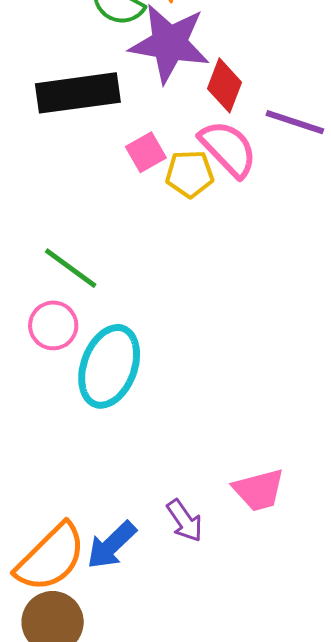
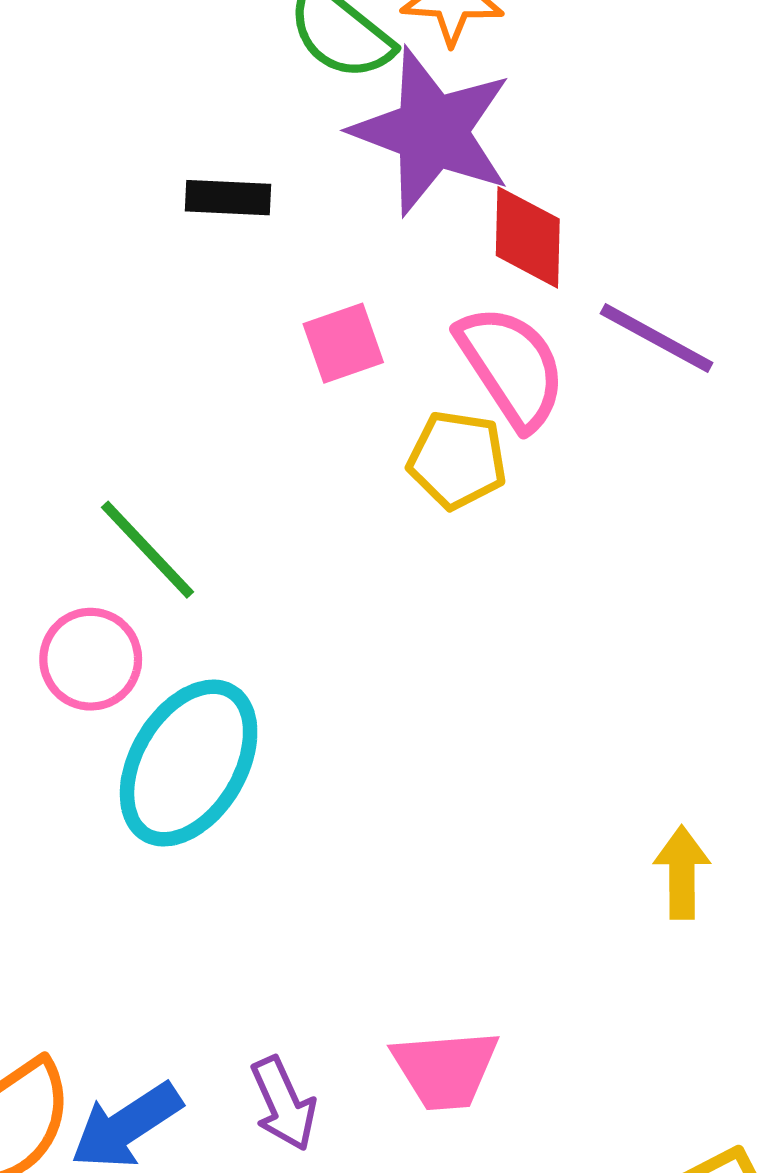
red diamond: (224, 85) -> (528, 237), turned -30
black rectangle: (78, 93) -> (228, 198), size x0.5
yellow pentagon: (190, 174) -> (457, 460), moved

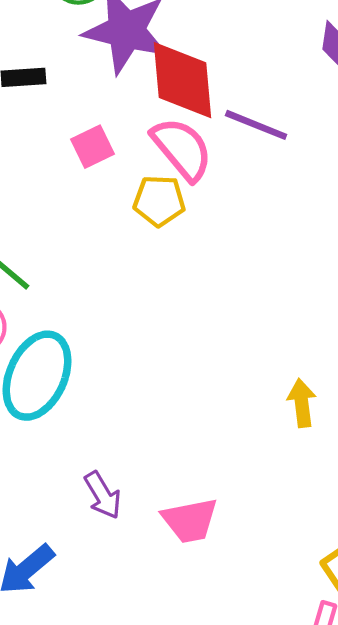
red diamond: (528, 237) -> (183, 80), size x1.5
purple arrow: (284, 1104) -> (103, 495), moved

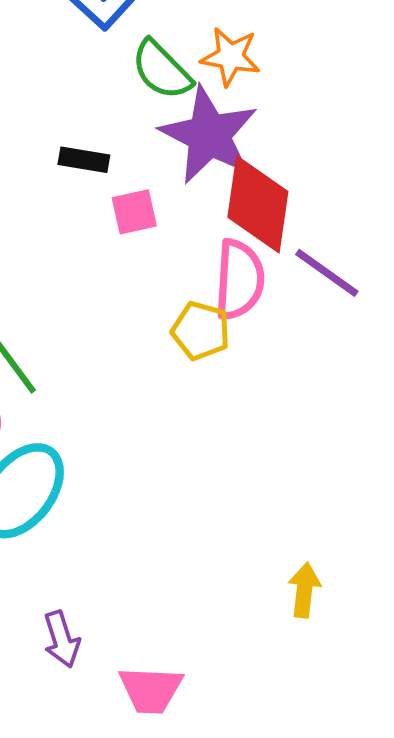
pink square: (92, 147) -> (134, 212), moved
pink semicircle: (182, 149) -> (239, 280), turned 30

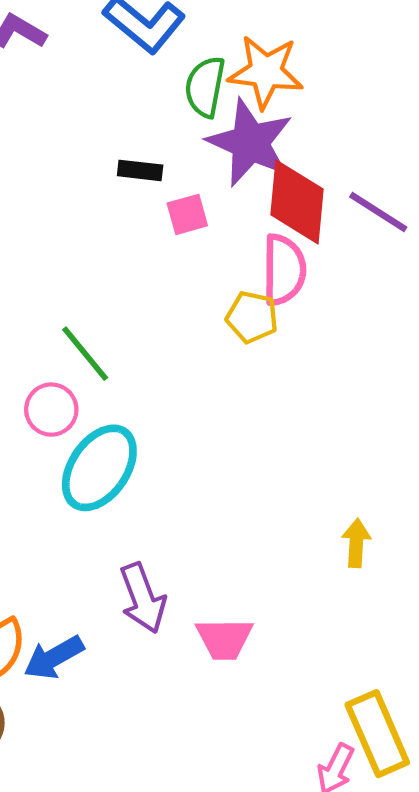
orange star: (231, 57) -> (266, 72), size x1.4
green semicircle: (162, 70) -> (205, 87), turned 58
purple line: (327, 273) -> (378, 212), moved
purple arrow: (62, 639) -> (143, 598), size x1.4

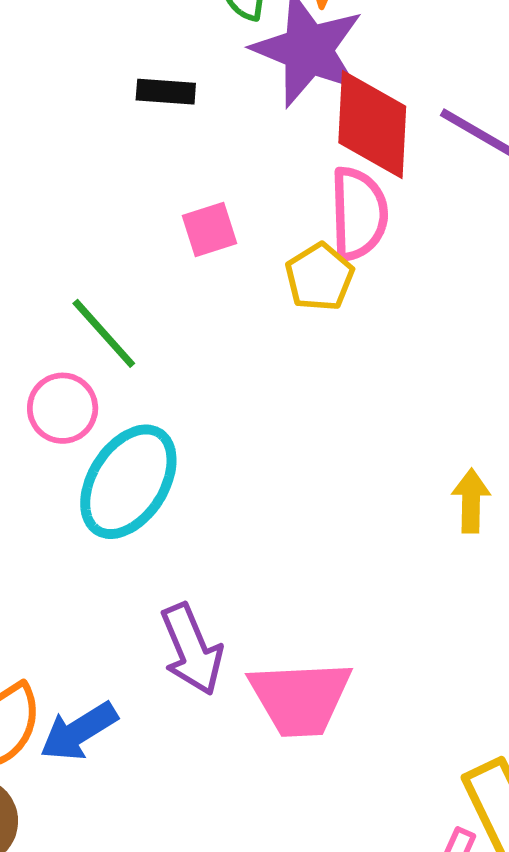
pink square: (187, 214) -> (209, 230), moved
yellow pentagon: (252, 317) -> (319, 277), turned 30
yellow arrow: (356, 543) -> (471, 501), moved
pink trapezoid: (224, 639) -> (300, 698), size x1.4

